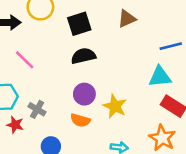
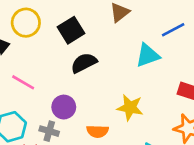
cyan triangle: (160, 77) -> (148, 55), moved
purple circle: (84, 94) -> (64, 107), moved

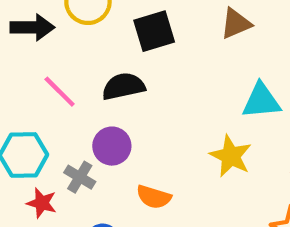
black semicircle: (84, 63) -> (123, 86), moved
yellow star: (130, 107) -> (231, 156), moved

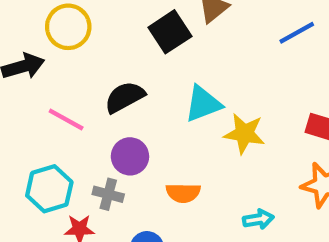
black square: (154, 31) -> (170, 32), moved
cyan triangle: (261, 101) -> (203, 104), moved

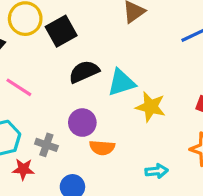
black square: (170, 32) -> (61, 31), moved
black semicircle: (125, 97) -> (84, 72), moved
purple circle: (130, 156) -> (82, 123), moved

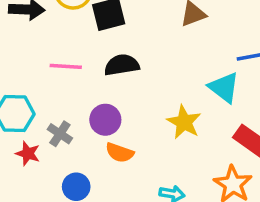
cyan triangle: (121, 83) -> (224, 87), moved, turned 40
pink line: (19, 87) -> (66, 66), moved, turned -44

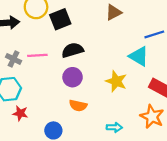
purple circle: (105, 120) -> (73, 77), moved
gray cross: (60, 134) -> (14, 59), moved

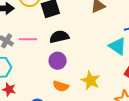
yellow star: (116, 81) -> (91, 80), moved

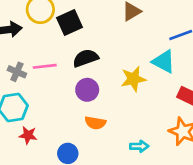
yellow star: (91, 80) -> (133, 79), moved, turned -30

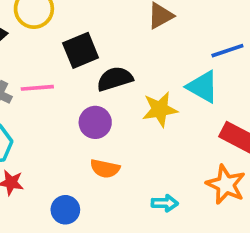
black square: (70, 23) -> (81, 50), moved
black semicircle: (86, 58) -> (115, 79), moved

